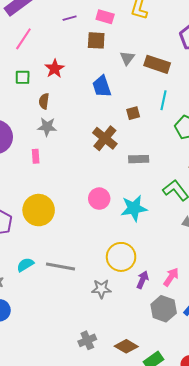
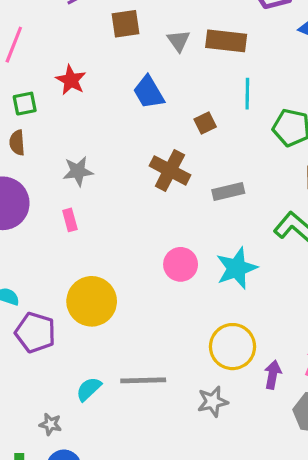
brown semicircle: (44, 101) -> (17, 143), moved

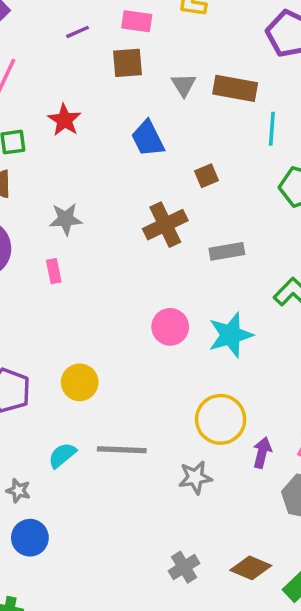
cyan line: (247, 94) -> (272, 129), moved
brown cross: (170, 170) -> (165, 225), turned 33
yellow circle: (92, 301) -> (80, 382), moved, size x0.7

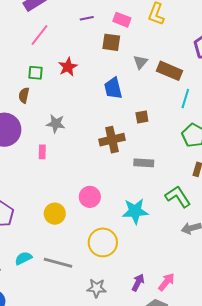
pink circle: (170, 327) -> (90, 197), moved
yellow circle: (80, 382) -> (55, 214), moved
yellow circle: (221, 419) -> (103, 242), moved

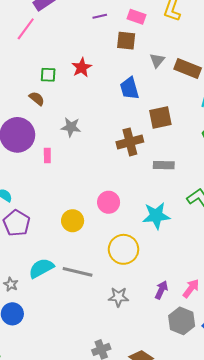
pink line: (39, 35) -> (26, 29), moved
brown semicircle: (24, 95) -> (37, 99), turned 119
brown square: (142, 117) -> (160, 117), size x1.6
pink rectangle: (42, 152) -> (47, 156), moved
cyan semicircle: (23, 258) -> (41, 268), size x1.4

